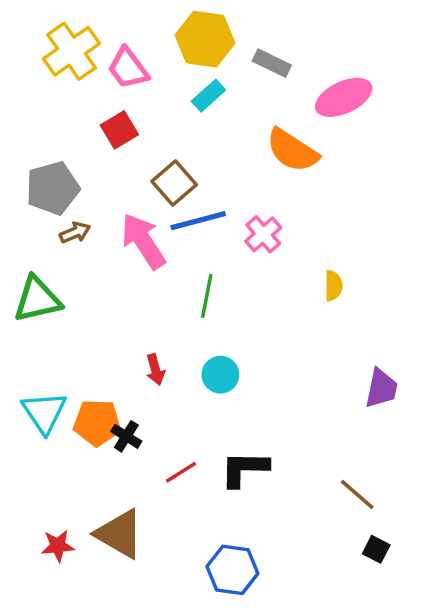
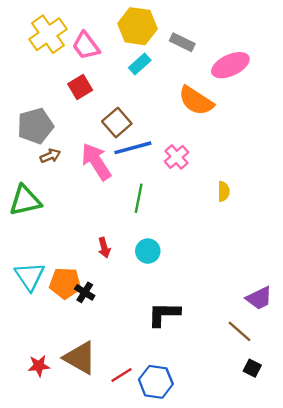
purple trapezoid: (381, 388) -> (259, 298), moved, turned 52
red line: (181, 472) -> (121, 375), moved

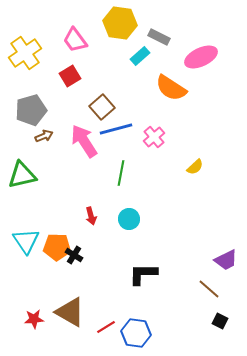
yellow cross: (48, 34) -> (25, 53), moved
cyan rectangle: (140, 64) -> (140, 56), moved
yellow semicircle: (224, 191) -> (195, 167), turned 48

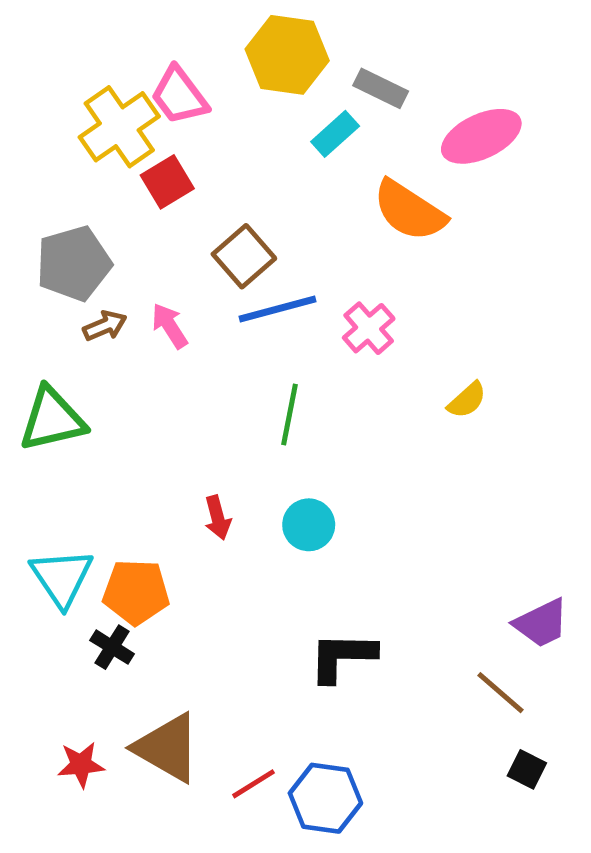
yellow cross: (25, 53) -> (119, 127), moved
pink arrow: (84, 141) -> (170, 326), moved, size x0.6
black cross: (74, 255) -> (112, 647), moved

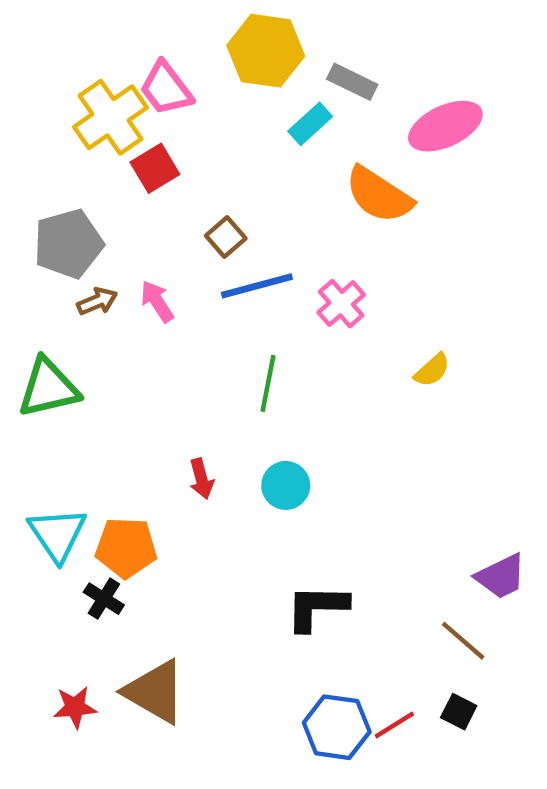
brown square: (244, 256) -> (226, 237), size x0.7
black square: (527, 769) -> (459, 712), moved
red line: (254, 784) -> (394, 725), moved
blue hexagon: (325, 798) -> (337, 727), moved

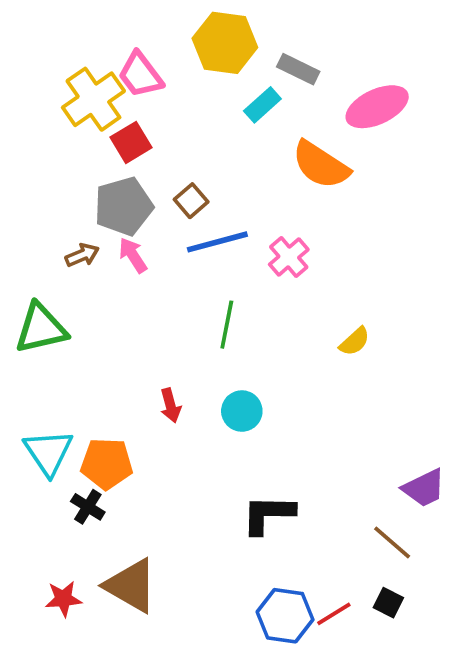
gray pentagon: (68, 244) -> (123, 206), moved
yellow semicircle: (432, 370) -> (355, 342), moved

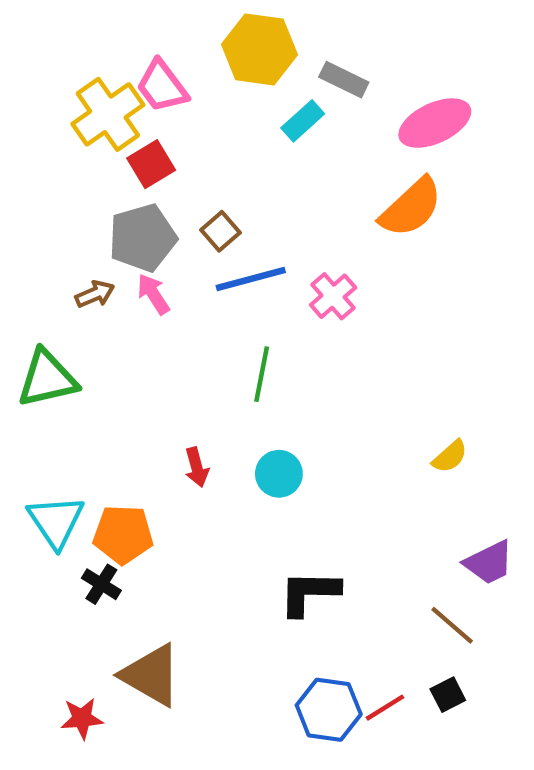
orange semicircle: (321, 165) -> (411, 207), moved, turned -76
yellow semicircle: (355, 342) -> (450, 456), moved
red star: (63, 599) -> (82, 718), moved
black square: (388, 603) -> (448, 695), turned 36

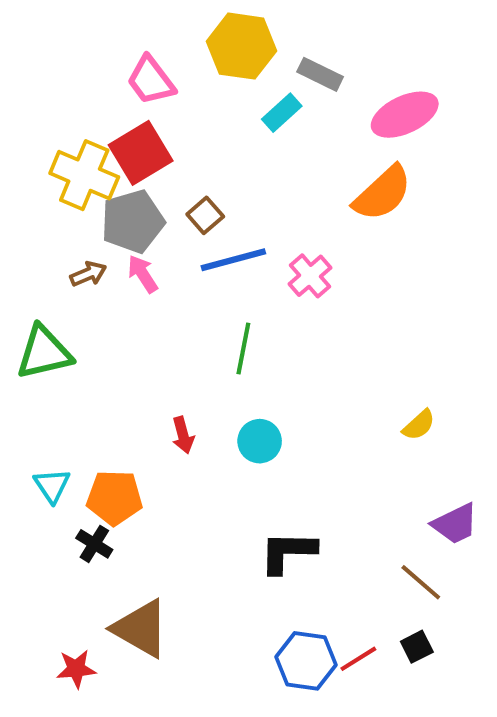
yellow cross: (108, 114) -> (84, 175), moved, turned -32
red square: (151, 164) -> (141, 153), size x1.4
cyan triangle: (56, 521) -> (52, 485), size x0.7

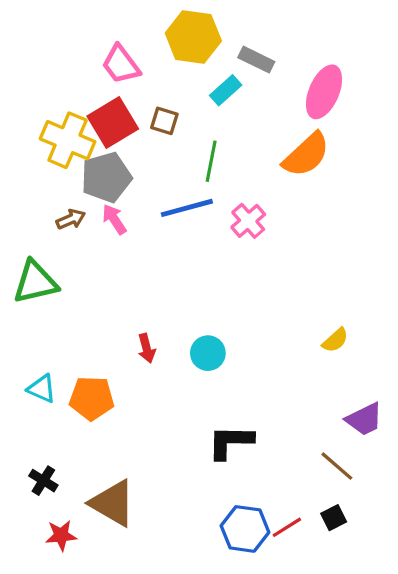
pink ellipse: (405, 115) -> (324, 92), turned -42
brown square: (205, 215) -> (164, 121), moved, turned -32
green line: (243, 348) -> (211, 161), moved
cyan triangle: (52, 485) -> (42, 389), turned -32
black cross: (94, 544) -> (43, 481), moved

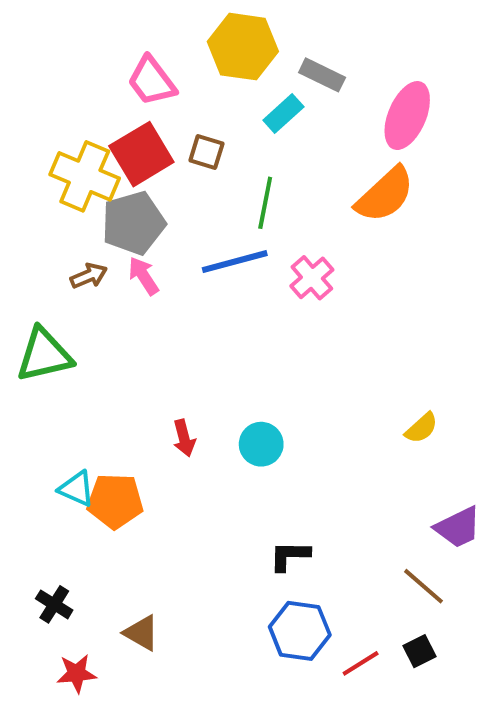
cyan triangle: (42, 389) -> (77, 489), moved
black L-shape: (230, 442) -> (290, 556), size x0.7
brown triangle: (113, 503) -> (141, 633), size x0.6
blue hexagon: (245, 529) -> (300, 631), moved

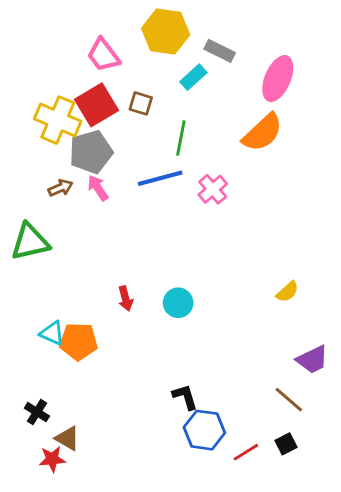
black L-shape: (290, 556) -> (185, 397), moved, turned 72
brown triangle: (141, 633) -> (67, 438), moved

